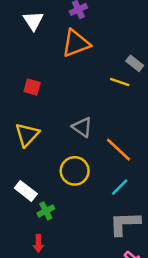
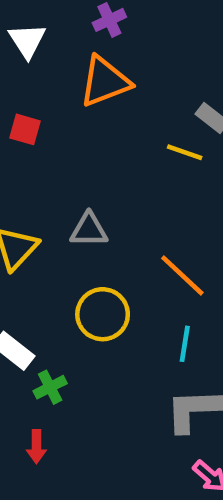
red square: (32, 87) -> (25, 129), moved
gray triangle: (82, 127) -> (89, 230), moved, turned -35
cyan line: (120, 187) -> (185, 344), turned -36

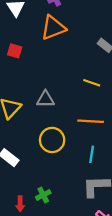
yellow line: (185, 152) -> (92, 83), moved
orange line: (182, 275) -> (91, 121), turned -40
green cross: (50, 387) -> (43, 195), moved

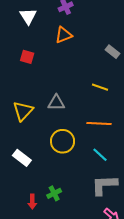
orange triangle: (53, 28) -> (64, 35), size x0.7
cyan line: (92, 154) -> (100, 155), turned -56

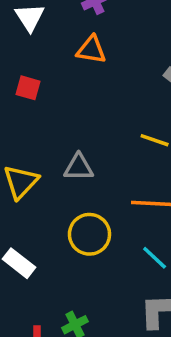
orange triangle: (64, 35) -> (91, 50), turned 30

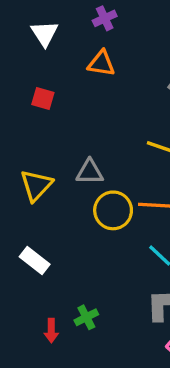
yellow circle: (89, 234) -> (113, 210), moved

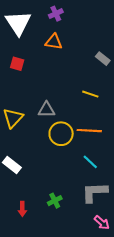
white triangle: (45, 33) -> (18, 23), size x1.5
green cross: (86, 317) -> (55, 201), moved

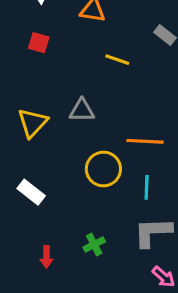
yellow line: (90, 94) -> (117, 60), moved
yellow circle: (61, 134) -> (103, 169), moved
cyan line: (90, 162) -> (147, 187), turned 49

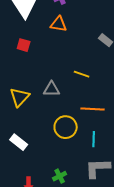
yellow line: (117, 60) -> (82, 74), moved

